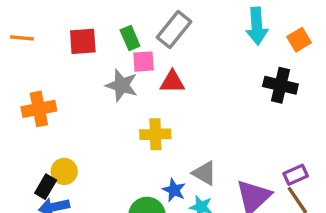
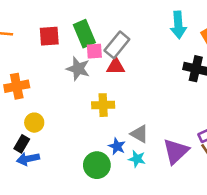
gray rectangle: (174, 30) -> (117, 45), moved
green rectangle: (130, 38) -> (84, 34), size x1.5
yellow circle: (64, 171) -> (34, 123), moved

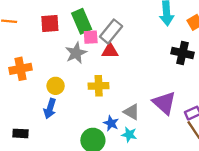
gray star: (78, 69) -> (76, 53), turned 30
yellow circle: (34, 123) -> (56, 86), moved
black rectangle: (22, 144) -> (20, 133), moved, turned 63
purple triangle: (176, 151) -> (164, 103), moved, turned -35
blue arrow: (28, 159) -> (50, 109), moved, turned -60

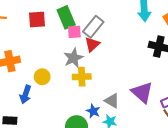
red triangle: (110, 51) -> (92, 44), turned -42
gray star: (76, 53) -> (73, 58), moved
blue arrow: (50, 109) -> (25, 94), moved

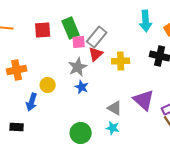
yellow cross: (82, 77) -> (121, 61), moved
blue star: (93, 111) -> (82, 87), moved

